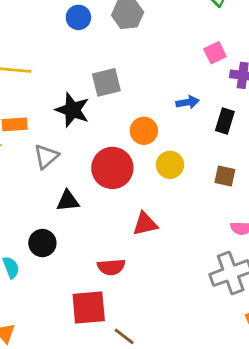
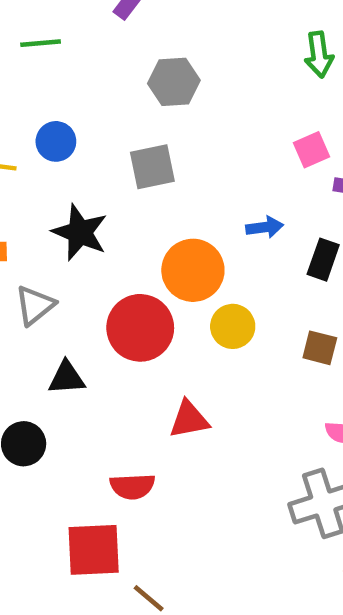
blue circle: (78, 17) -> (56, 141), moved
gray square: (106, 82) -> (152, 167), moved
orange circle: (144, 131) -> (193, 270), size x1.4

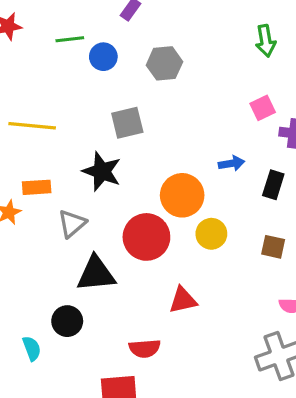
blue circle: (56, 141) -> (103, 57), moved
gray square: (152, 167) -> (127, 123), moved
black triangle: (67, 378) -> (96, 274), size x1.5

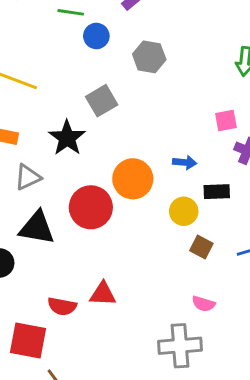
gray square: (127, 123) -> (102, 101), turned -32
black rectangle: (273, 185) -> (217, 192), turned 55
yellow circle: (211, 234) -> (184, 211), moved
red triangle: (183, 300) -> (103, 294), moved

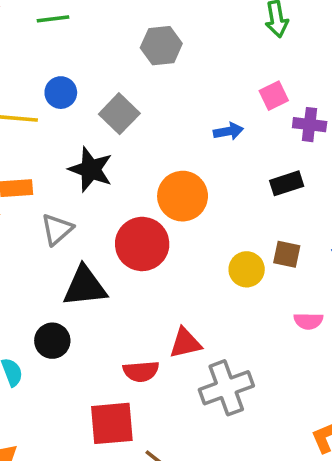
blue circle: (96, 36) -> (61, 93), moved
blue arrow: (185, 162) -> (228, 131), moved
yellow circle: (184, 211) -> (247, 269), moved
gray cross: (180, 346) -> (226, 388), moved

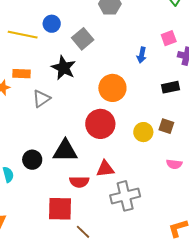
blue arrow: (228, 131) -> (142, 55), turned 105
red circle: (142, 244) -> (100, 124), moved
black triangle: (85, 286) -> (65, 151), moved

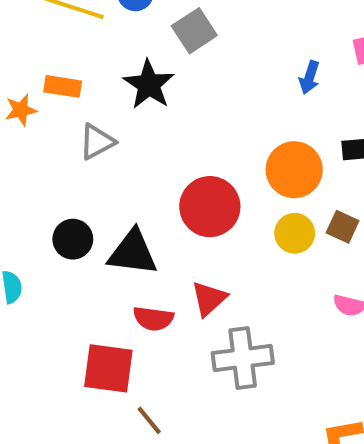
orange circle: (112, 88) -> (294, 170), moved
black circle: (32, 160) -> (73, 239), moved
red triangle: (105, 169) -> (209, 299), turned -42

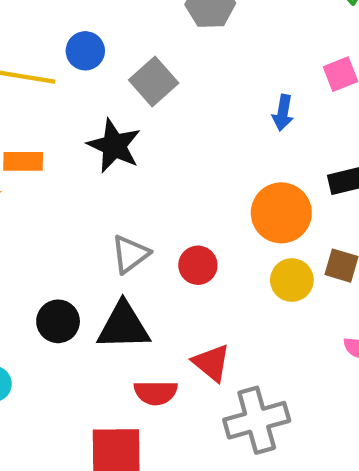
gray triangle: (97, 142) -> (130, 254), moved
red circle: (210, 207) -> (198, 265), size x0.6
red triangle: (209, 299) -> (212, 363), turned -30

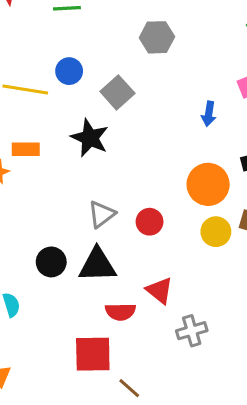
gray cross: (257, 420) -> (192, 331), size x0.7

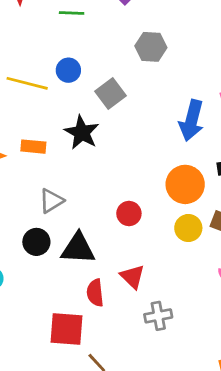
blue arrow: (209, 114) -> (192, 120), size x1.8
orange rectangle: (26, 149) -> (33, 147), moved
gray triangle: (102, 214) -> (51, 201), moved
red semicircle: (120, 312) -> (95, 293), turned 80

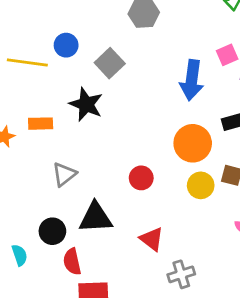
black circle: (36, 242) -> (52, 231), moved
red semicircle: (95, 293) -> (72, 262), moved

